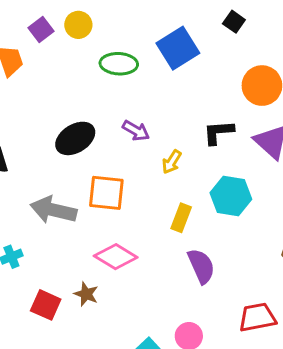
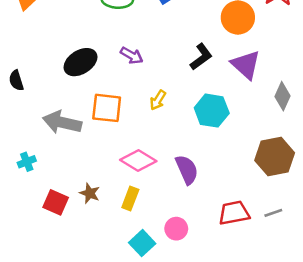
black L-shape: (218, 132) -> (201, 57), turned 148
yellow arrow: (172, 162) -> (158, 100), moved
yellow rectangle: (181, 218) -> (130, 198), moved
pink diamond: (116, 257) -> (138, 160), moved

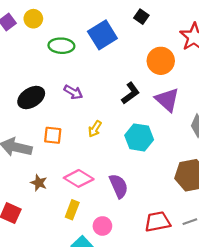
orange square: (107, 108) -> (53, 135), size x0.7
brown star: (90, 193) -> (39, 183), moved
pink circle: (176, 229) -> (102, 226), moved

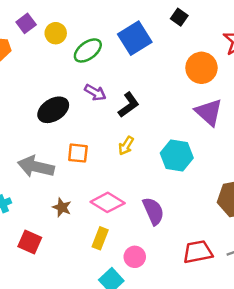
yellow circle: (33, 19) -> (56, 33), moved
green ellipse: (61, 46) -> (88, 50), turned -40
purple arrow: (73, 92) -> (95, 92), moved
black L-shape: (131, 93) -> (129, 105), moved

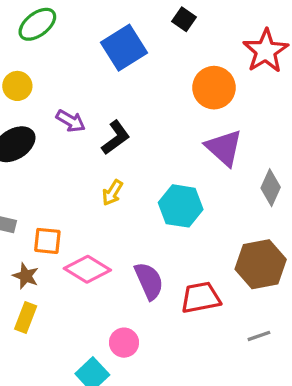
yellow circle: (56, 33) -> (17, 86), moved
green ellipse: (88, 50) -> (37, 24), moved
orange square: (78, 153) -> (47, 241), moved
yellow rectangle: (100, 238) -> (26, 318), moved
red trapezoid: (198, 252) -> (201, 298), moved

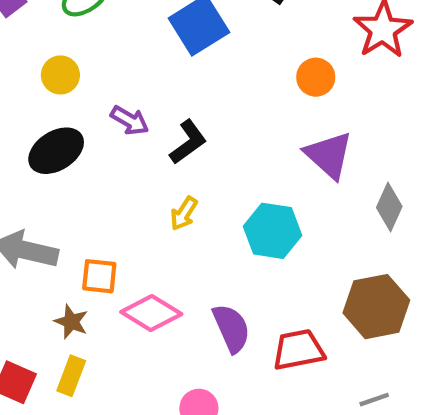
orange circle: (214, 88) -> (316, 77), size x0.7

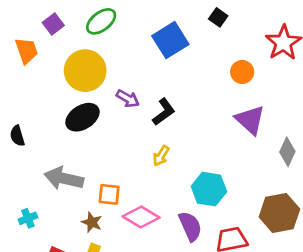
yellow circle: (60, 75) -> (85, 71), size x1.8
cyan hexagon: (272, 231) -> (209, 189), moved

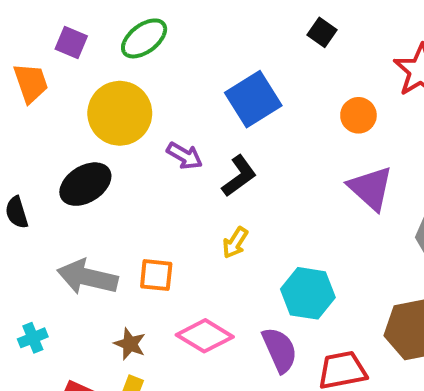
purple square: (53, 24) -> (71, 42), turned -30
blue square: (170, 40) -> (253, 99), moved
black ellipse: (82, 117) -> (85, 184), moved
orange square: (109, 194) -> (156, 275), moved

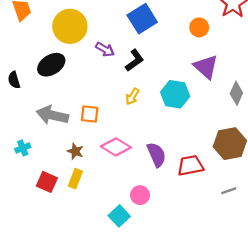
cyan hexagon: (308, 293) -> (175, 94), moved

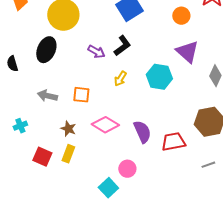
purple arrow: (105, 49) -> (96, 52), moved
black ellipse: (51, 65) -> (46, 50), turned -35
gray arrow: (52, 115) -> (47, 96), size x0.7

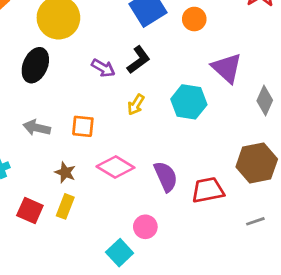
orange circle: (181, 16) -> (194, 19), moved

